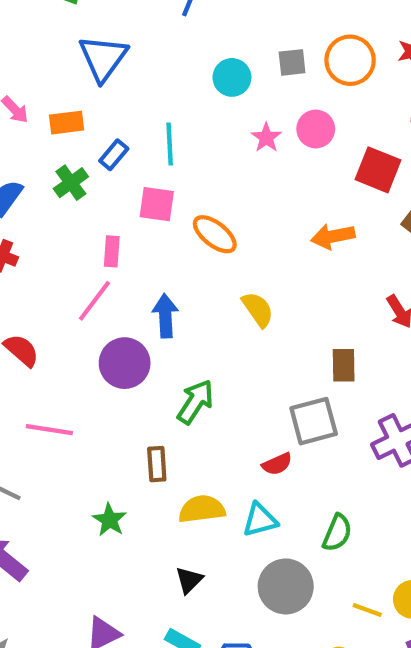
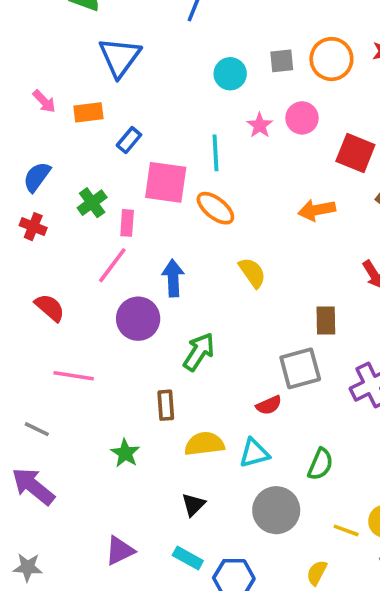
cyan line: (170, 144) -> (215, 153), moved
green cross: (71, 183) -> (92, 203), moved
pink square: (157, 204) -> (166, 182), size x1.4

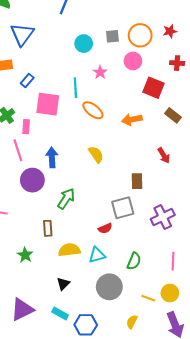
pink circle: (302, 118) -> (133, 61), moved
orange ellipse: (215, 208) -> (93, 110), moved
pink line: (112, 265) -> (18, 150), turned -55
purple triangle: (120, 551) -> (22, 309), size x1.4

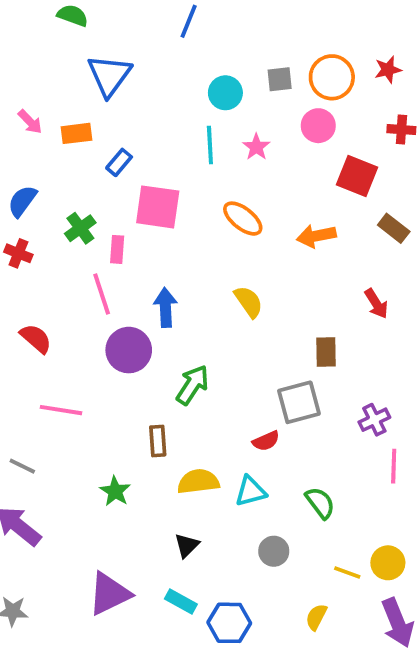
cyan line: (75, 88) -> (210, 145), moved
purple cross: (163, 217) -> (374, 420), size x0.7
green semicircle: (134, 261) -> (320, 503), turned -60
pink line: (173, 261) -> (394, 466), moved
gray circle: (109, 287) -> (274, 551), size x0.6

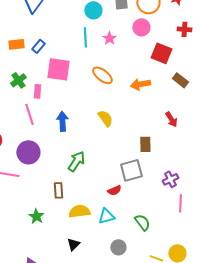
orange rectangle: (76, 133) -> (16, 44), moved
purple circle: (129, 350) -> (28, 152), moved

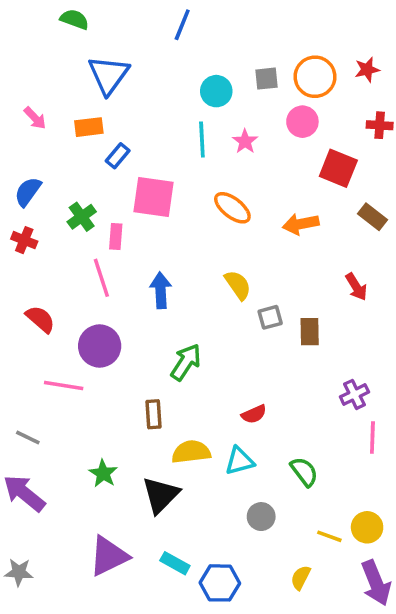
orange rectangle: (16, 44) -> (89, 127), moved
gray square: (131, 170) -> (270, 317), moved, size x0.6
green star: (36, 216) -> (103, 473), moved
black triangle: (73, 244) -> (161, 495), moved, size x1.6

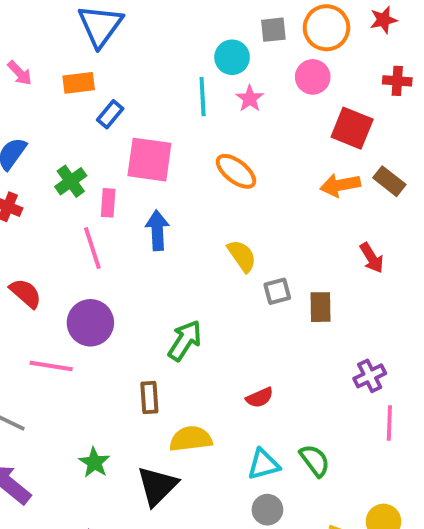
cyan circle: (216, 91) -> (232, 57), moved
orange arrow: (301, 224) -> (340, 185), moved
blue arrow: (161, 290) -> (157, 230), moved
cyan triangle: (240, 461) -> (264, 464), moved

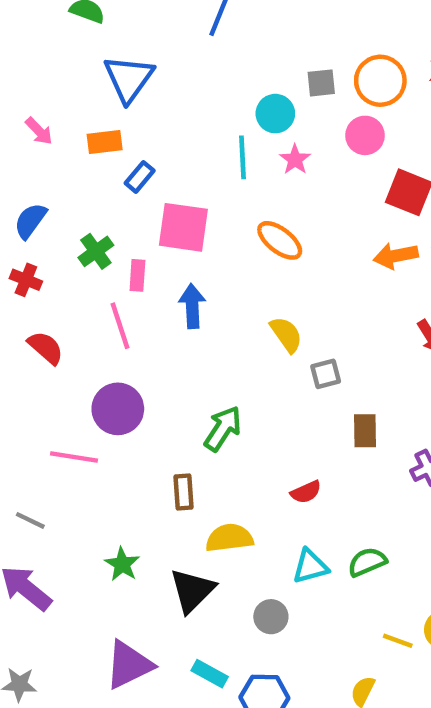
red semicircle: (26, 293) -> (46, 348), moved
brown rectangle: (321, 307) -> (365, 431), moved
green semicircle: (315, 460) -> (367, 562), turned -76
gray circle: (267, 510) -> (271, 617), moved

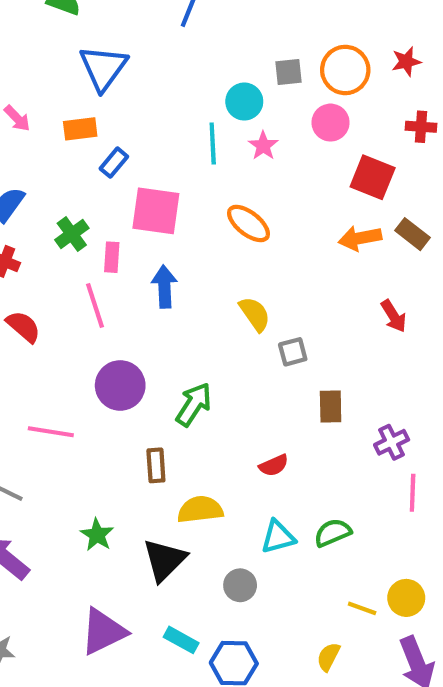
purple circle: (118, 409) -> (120, 385), moved

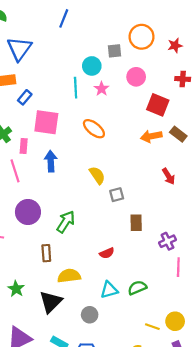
orange circle: (345, 70) -> (142, 37), moved

